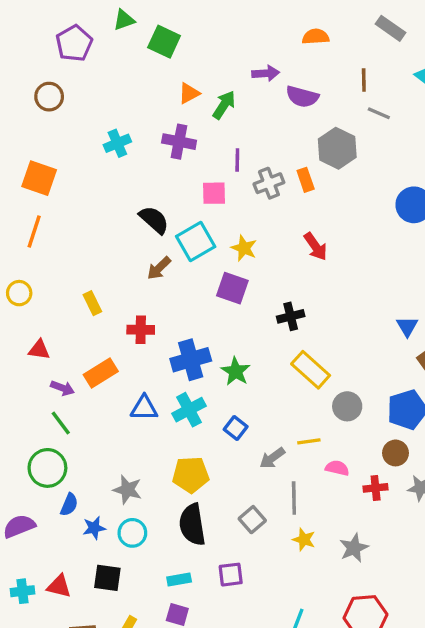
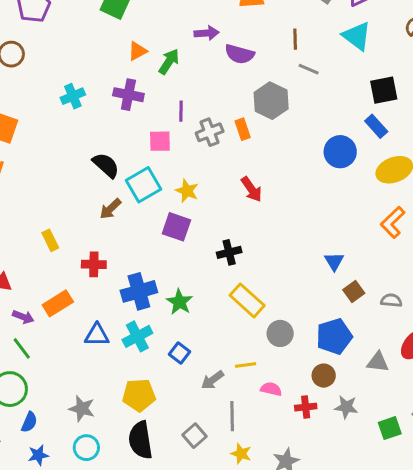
blue star: (94, 528) -> (38, 455), moved

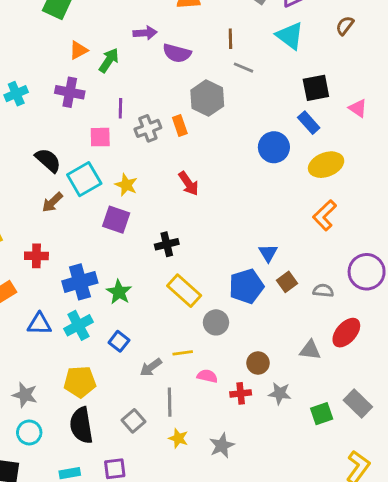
blue pentagon: (334, 336) -> (246, 286), moved

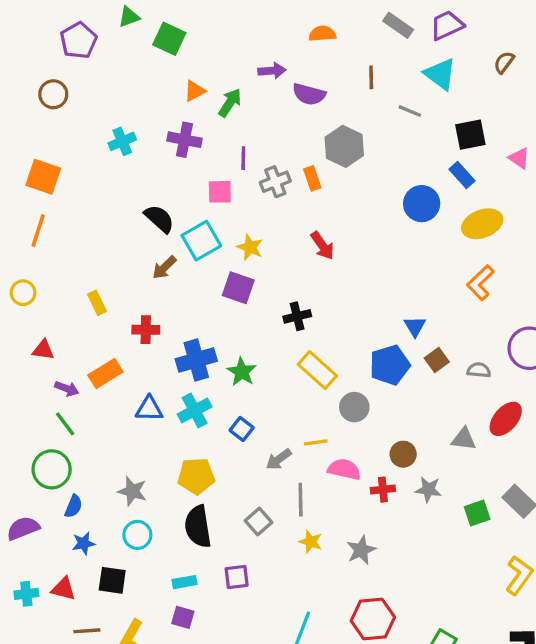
gray line: (244, 68) -> (410, 111), moved
pink semicircle: (207, 376) -> (344, 469), size x1.4

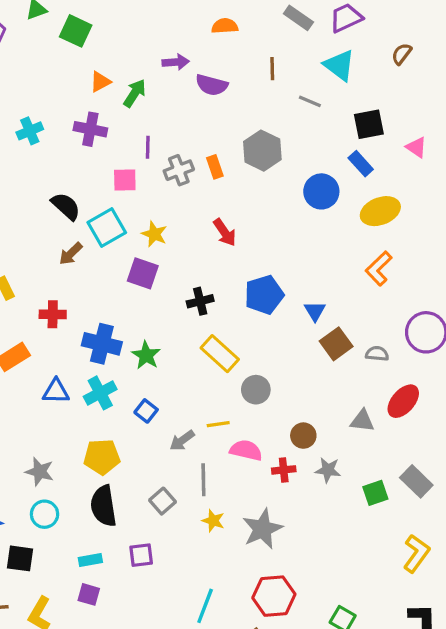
gray hexagon: (344, 146) -> (262, 151), moved
blue cross: (196, 360) -> (102, 344), turned 30
brown square: (437, 360) -> (336, 344), size x1.4
blue pentagon: (390, 365) -> (264, 295), moved
gray star: (361, 550) -> (262, 529), size x1.4

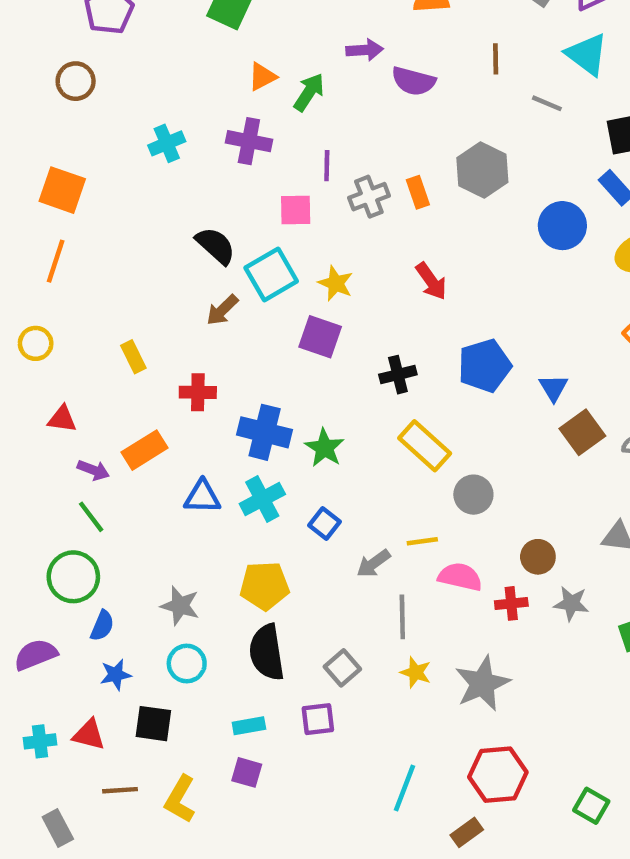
gray square: (162, 501) -> (342, 668), moved

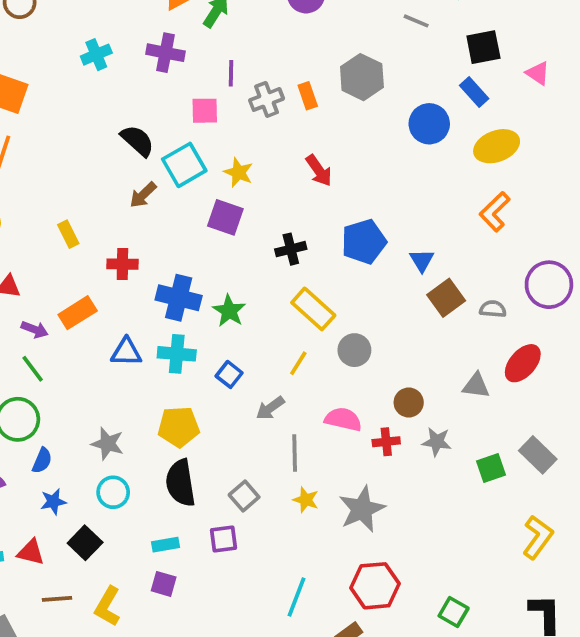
cyan cross: (262, 499) -> (177, 354), turned 33
yellow line: (422, 541) -> (298, 363), moved, turned -50
black square: (153, 724) -> (85, 543), turned 36

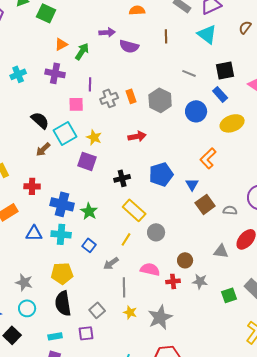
gray line: (416, 21) -> (189, 73), moved
gray hexagon: (362, 77) -> (160, 100), moved
red arrow: (319, 171) -> (137, 136), turned -66
orange L-shape: (495, 212) -> (208, 158), moved

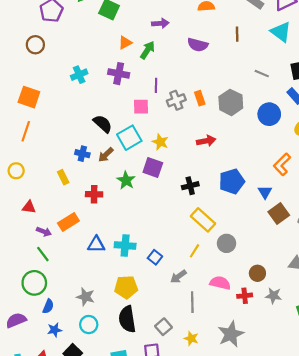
purple arrow: (107, 32) -> (160, 23), moved
blue cross: (62, 204) -> (82, 154), moved, size x0.6
green star: (89, 211) -> (126, 180), moved
yellow star: (130, 312) -> (191, 338), moved

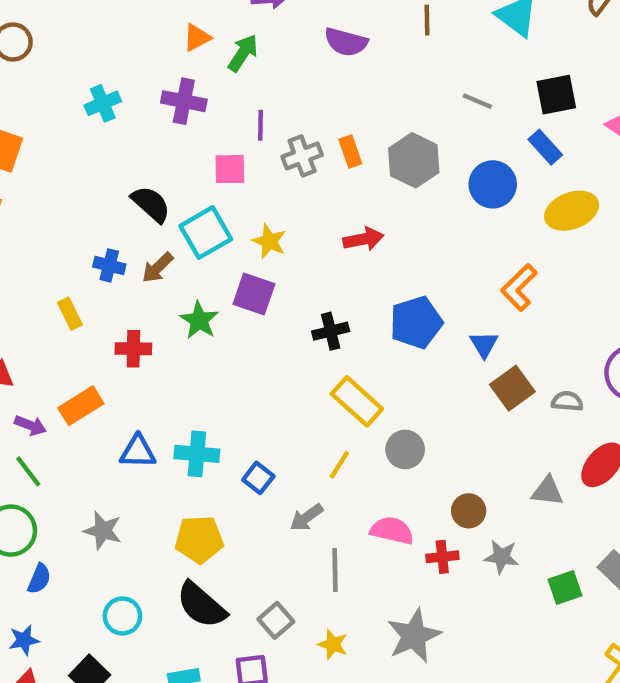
gray star: (86, 297) -> (103, 531), moved
black semicircle: (127, 319) -> (201, 605), turned -40
blue star: (55, 330) -> (24, 640), moved

